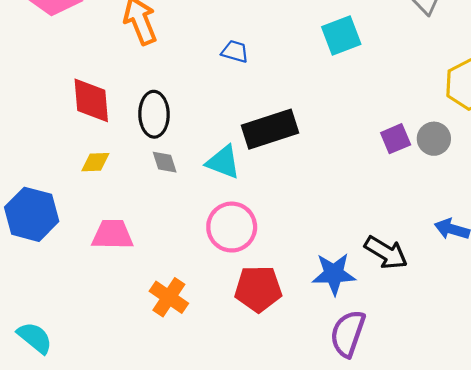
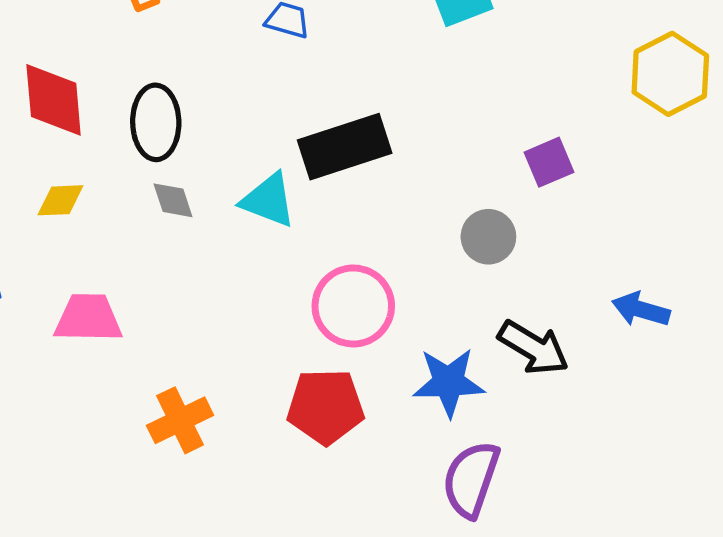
gray circle: (434, 139) -> (488, 237), moved
pink circle: (232, 227) -> (353, 306), moved
orange cross: (169, 297) -> (180, 420), turned 30

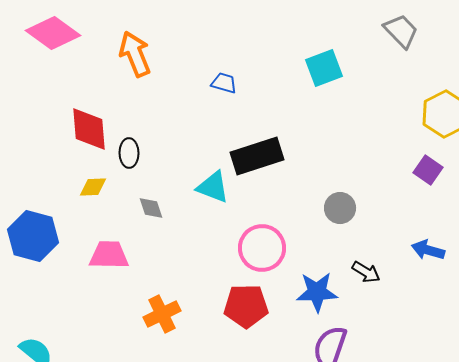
black ellipse: (156, 122) -> (129, 153), moved, size x0.7
purple square: (549, 162) -> (428, 170), moved, turned -32
gray diamond: (173, 200) -> (151, 208), moved
black arrow: (533, 348) -> (366, 272), size x0.7

